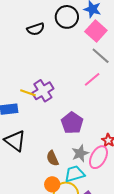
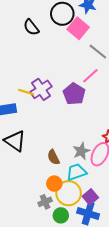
black semicircle: (36, 29) -> (31, 27), turned 72
pink square: (96, 31) -> (78, 28), moved
purple pentagon: (72, 123) -> (74, 94), moved

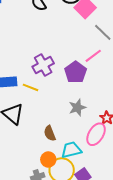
yellow line: (26, 92) -> (31, 87), moved
gray star: (81, 151) -> (77, 107), moved

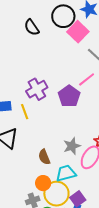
yellow line: (31, 87) -> (25, 112), turned 49
gray star: (77, 107) -> (72, 146), moved

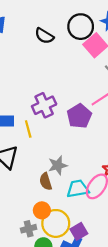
black semicircle: (32, 27) -> (44, 36), turned -30
gray star: (72, 146) -> (58, 165), moved
cyan trapezoid: (66, 173) -> (78, 189), moved

